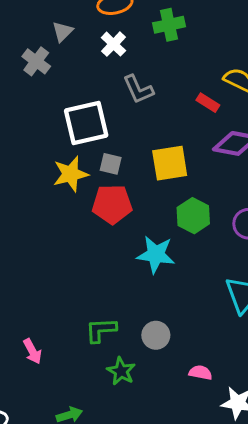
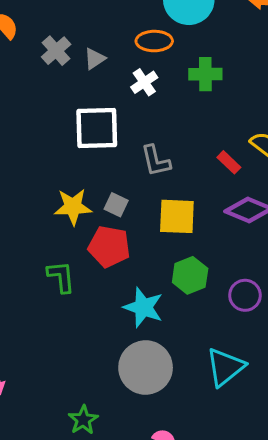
gray cross: (36, 61) -> (56, 51), moved
gray L-shape: (138, 89) -> (156, 161), moved
white square: (86, 123) -> (97, 128), moved
green L-shape: (101, 330) -> (61, 277), moved, turned 76
gray circle: (156, 335) -> (146, 368), moved, size x1.8

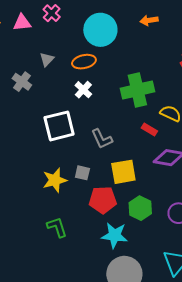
gray triangle: (95, 59) -> (47, 59), moved
green cross: (205, 74) -> (137, 90), moved, size x1.5
red pentagon: (109, 246) -> (103, 200), moved

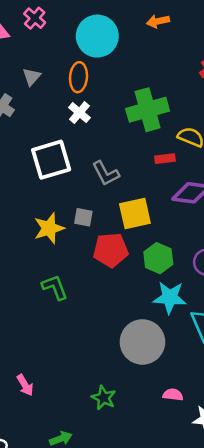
orange ellipse: (84, 62) -> (78, 77), turned -70
red rectangle: (149, 130) -> (165, 159), turned -35
cyan star: (115, 235) -> (170, 297), moved

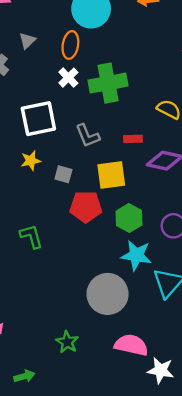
green cross: (148, 110) -> (108, 83), moved
red rectangle: (165, 159) -> (133, 139), moved
yellow star: (49, 228) -> (31, 161), moved, size x0.7
pink semicircle: (173, 395) -> (131, 345), size x1.8

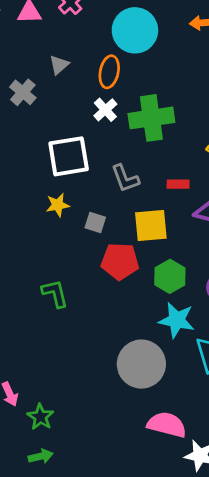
green star: (67, 342) -> (40, 417), moved

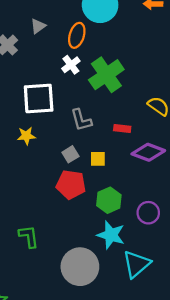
green cross: (151, 118) -> (106, 75), turned -32
gray square: (95, 222) -> (70, 154), moved, turned 35
yellow square: (151, 225) -> (98, 159), size x0.6
green L-shape: (55, 293) -> (29, 236), moved

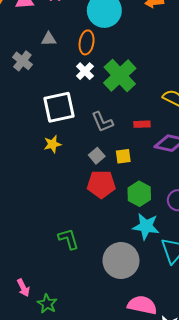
gray triangle: (38, 26) -> (49, 39), turned 42

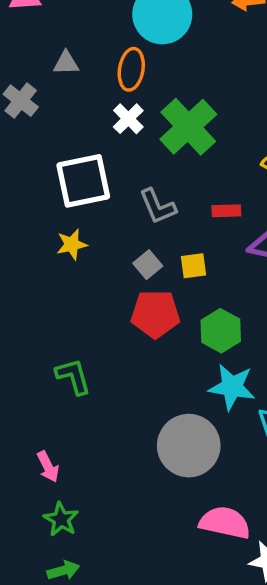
green L-shape: (68, 239) -> (73, 377), moved
pink arrow: (23, 288) -> (48, 467), moved

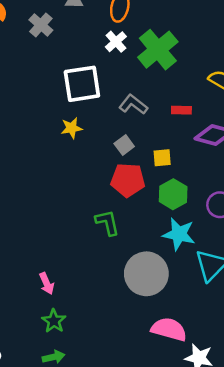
gray L-shape: (158, 206) -> (133, 104), turned 148
yellow square: (194, 266) -> (162, 158), moved
green L-shape: (73, 377) -> (107, 223), moved

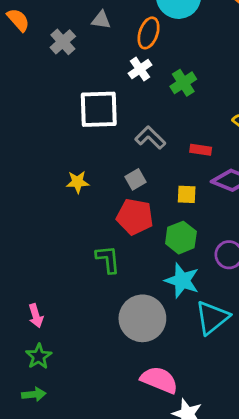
green cross: (158, 50) -> (183, 83), size x0.6
yellow star: (71, 128) -> (78, 182), moved
yellow square: (162, 158) -> (187, 194), moved

